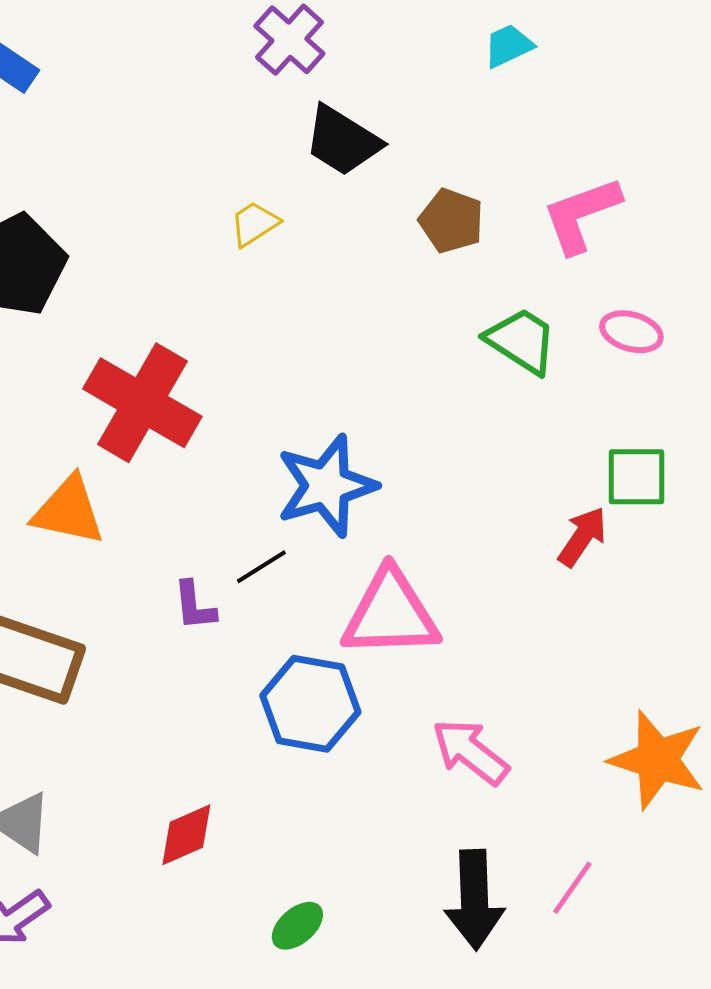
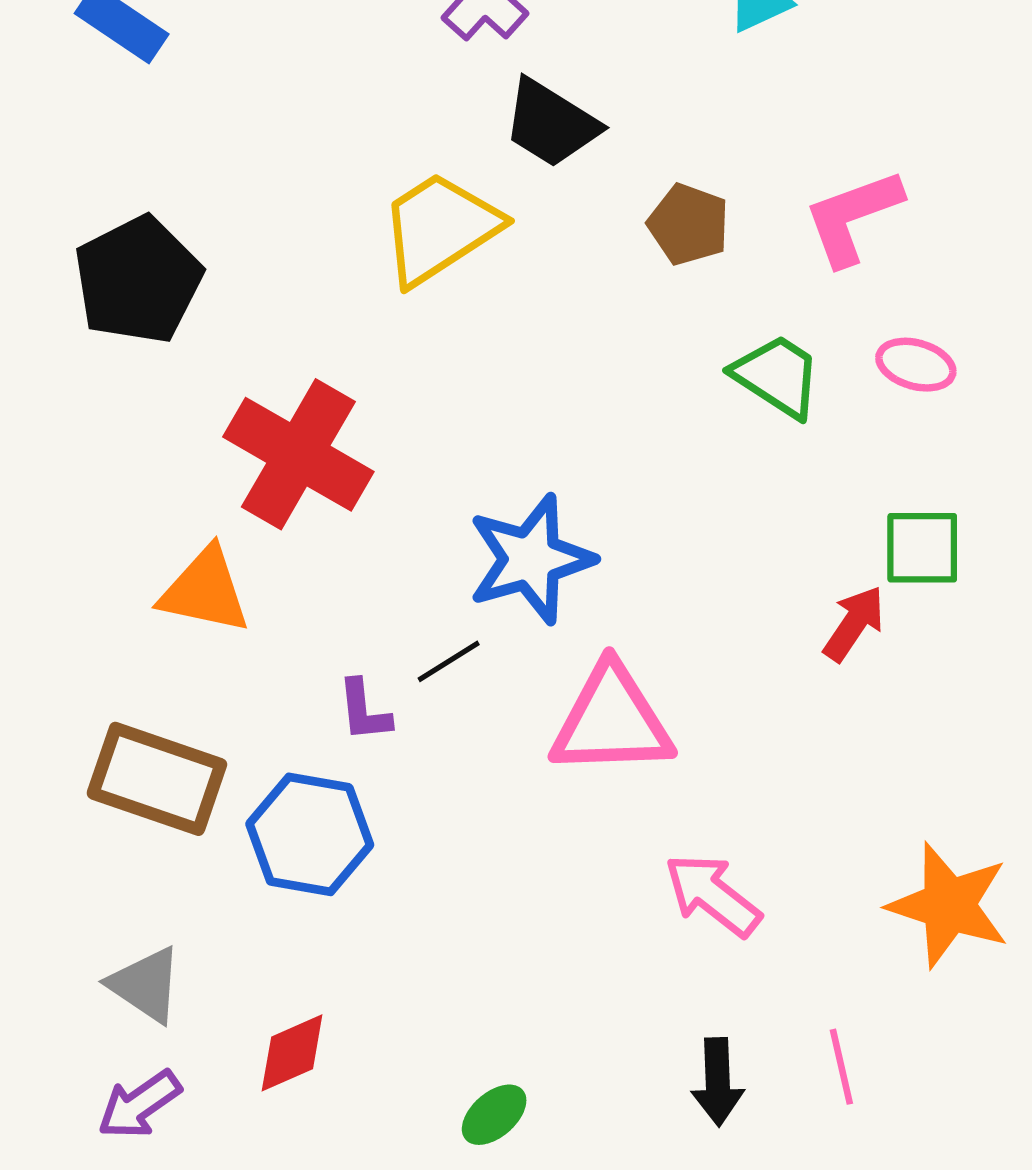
yellow trapezoid: (254, 224) -> (440, 228), size x2.0
blue hexagon: (310, 704) -> (310, 834), moved
red diamond: (186, 835) -> (292, 1053), moved
pink line: (572, 888) -> (841, 1067), turned -48
black arrow: (474, 900) -> (718, 1082), size x0.7

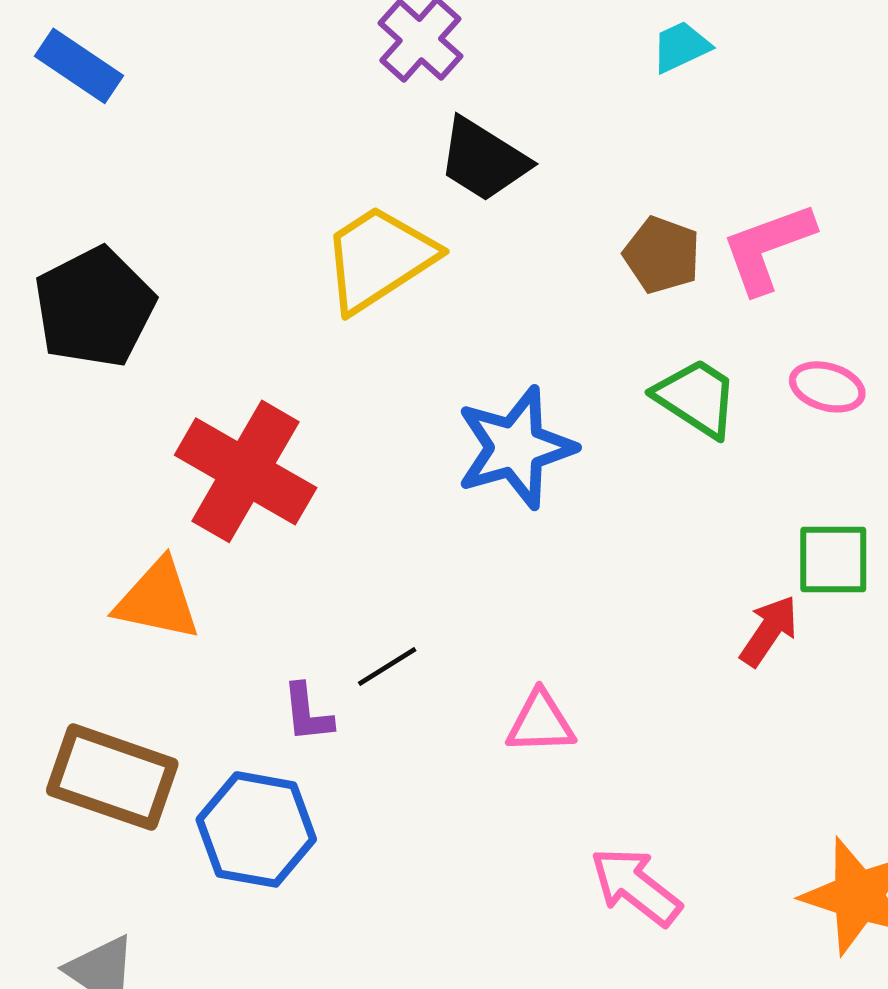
brown pentagon: (689, 224) -> (662, 255), moved
blue star: (531, 559) -> (516, 448), moved
pink triangle: (612, 721) -> (541, 722), size x0.6

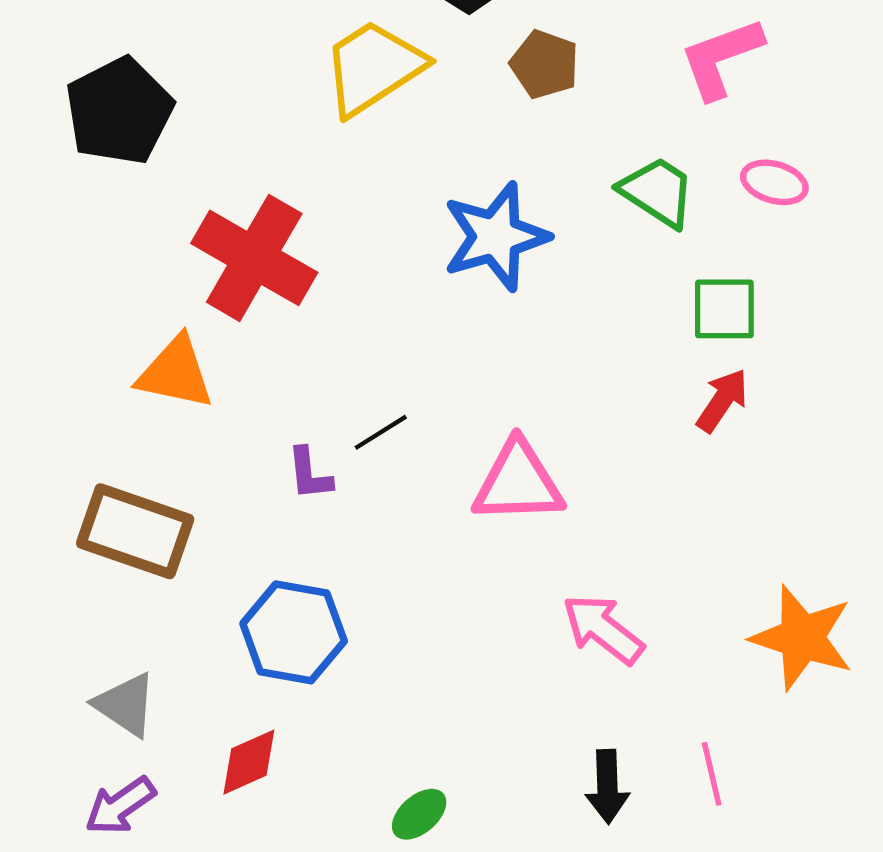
brown pentagon: (662, 255) -> (545, 64), moved
green square: (833, 559) -> (724, 309), moved
pink triangle: (541, 722) -> (518, 482), size x1.5
blue hexagon: (256, 829) -> (294, 632), moved

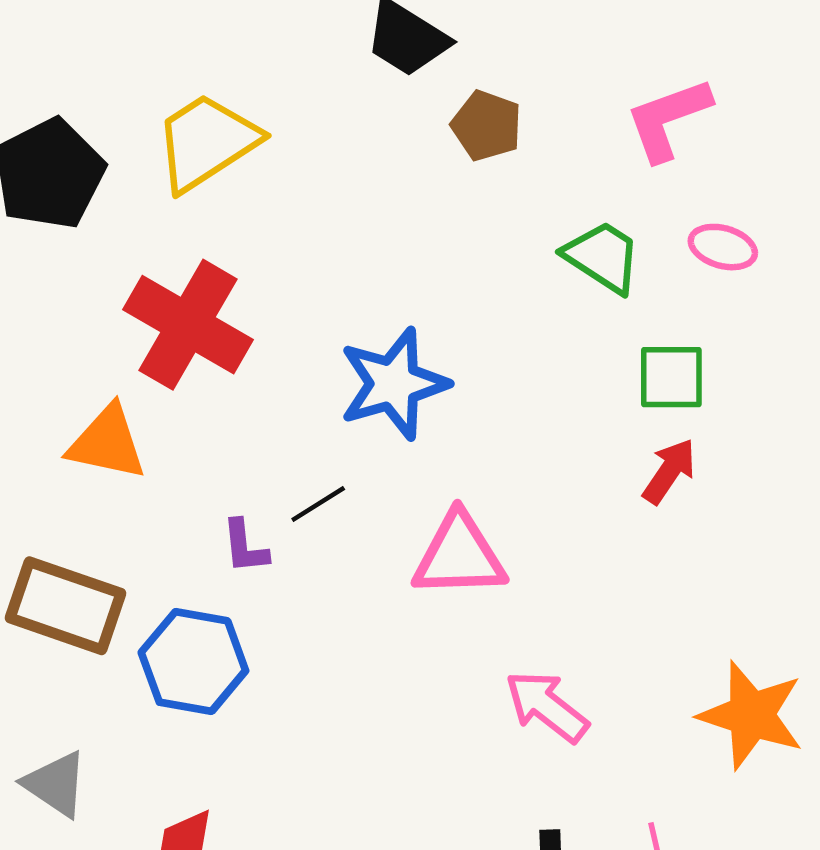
yellow trapezoid: (373, 67) -> (207, 142), moved
blue star: (496, 237) -> (394, 384), moved
blue hexagon: (294, 632) -> (193, 662), moved

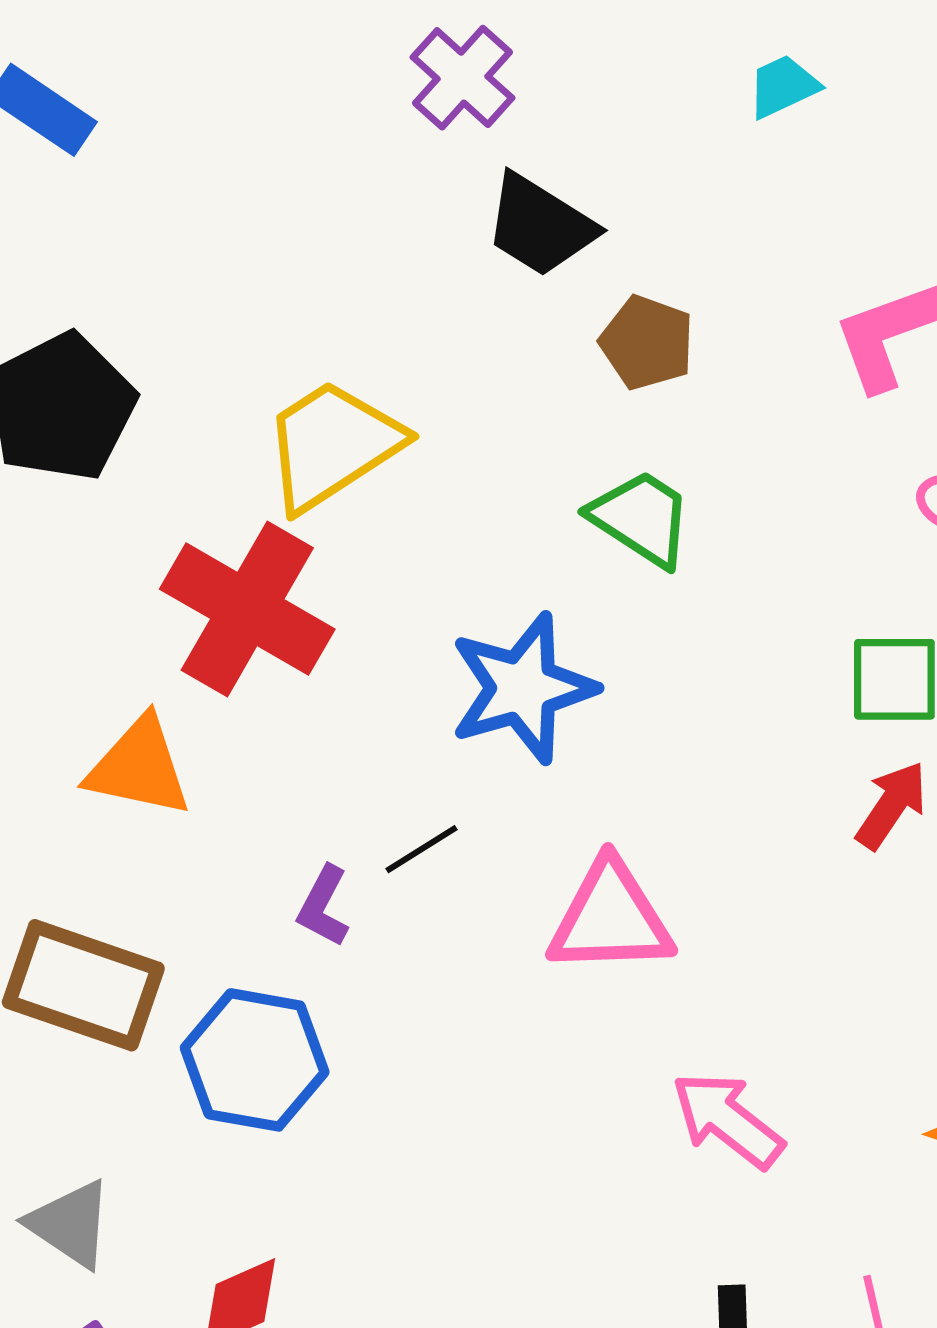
yellow trapezoid: (207, 142) -> (332, 445), moved
green trapezoid: (603, 257) -> (641, 518), moved
purple L-shape: (245, 547) -> (323, 906), turned 34

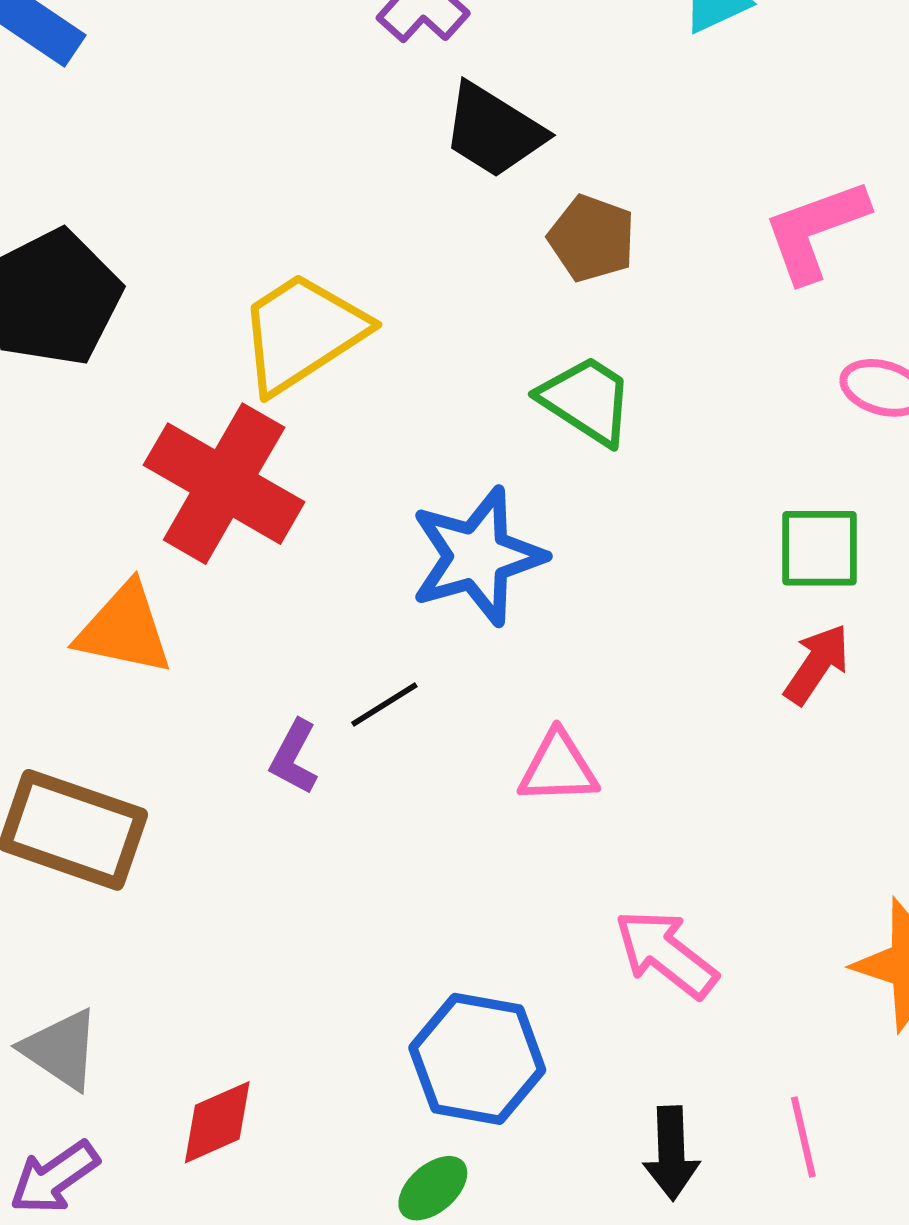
pink triangle: (610, 918) -> (558, 768), size x0.7
blue hexagon: (255, 1060) -> (477, 1059), moved

